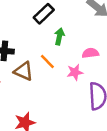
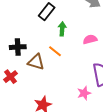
pink star: (75, 72) -> (84, 93), moved

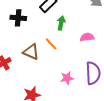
black cross: (18, 47) -> (18, 18), moved
pink star: (84, 93) -> (67, 78), moved

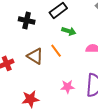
green arrow: (61, 23) -> (69, 31), turned 88

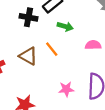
black cross: (27, 20) -> (28, 17), moved

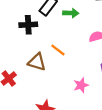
green arrow: (65, 26) -> (71, 13), moved

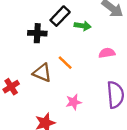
pink star: (81, 85) -> (74, 102), moved

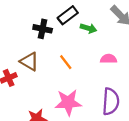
brown triangle: (42, 73) -> (29, 61), moved
pink star: (74, 102) -> (68, 102), size x1.6

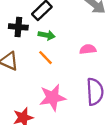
green arrow: (89, 28) -> (47, 35), moved

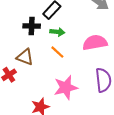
pink semicircle: (88, 49) -> (95, 43), size x1.6

